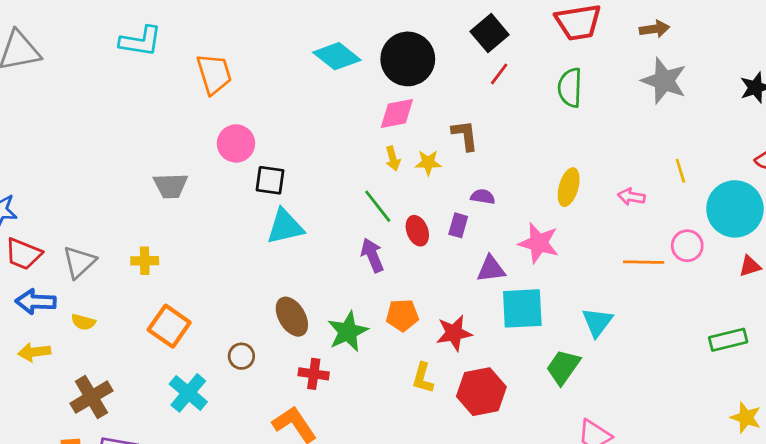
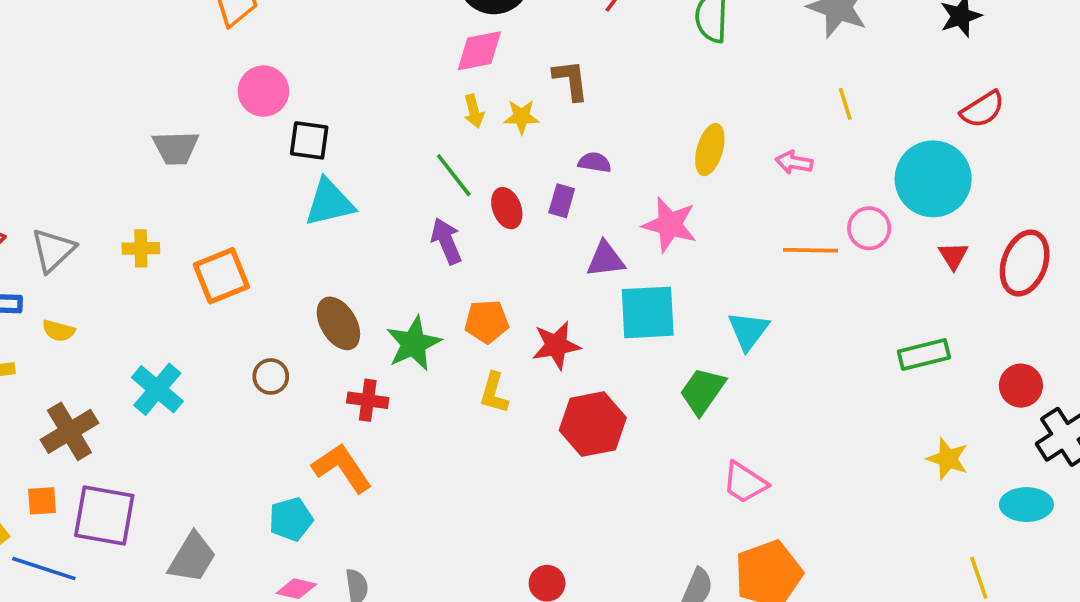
yellow line: (680, 171) -> (845, 104), moved
red triangle: (750, 266) -> (953, 256), turned -45
orange square: (169, 326) -> (221, 276), moved, turned 33
yellow L-shape: (423, 378) -> (494, 393), moved
cyan cross: (188, 393) -> (157, 389), moved

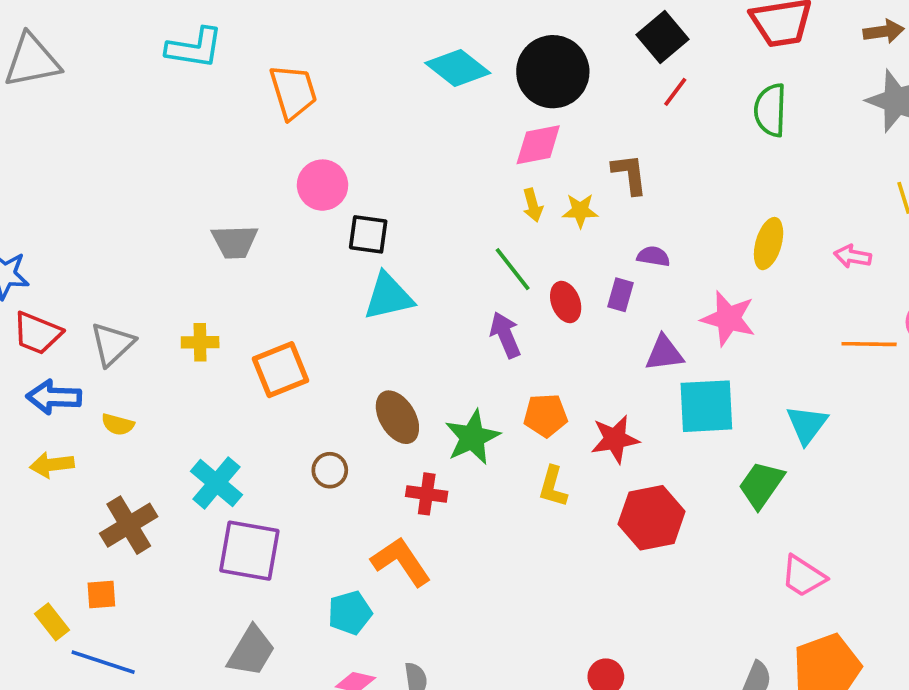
purple square: (104, 516) -> (249, 551), moved

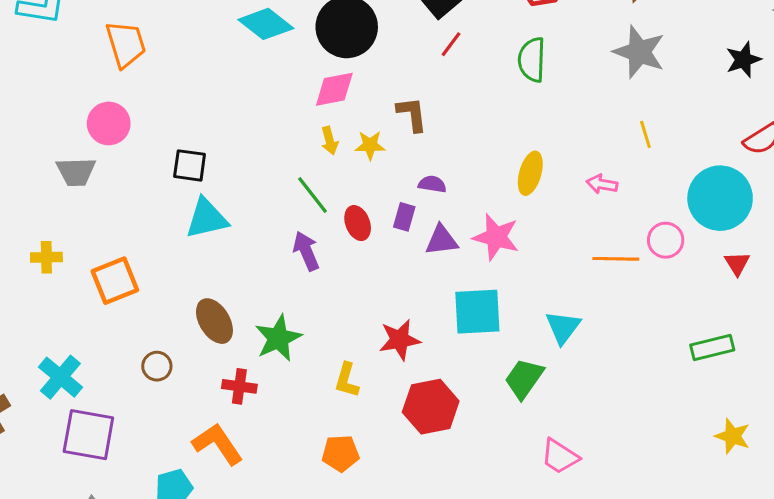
pink circle: (323, 185) -> (109, 123), moved
purple triangle: (664, 353) -> (442, 240), moved
orange pentagon: (546, 415) -> (340, 453), moved

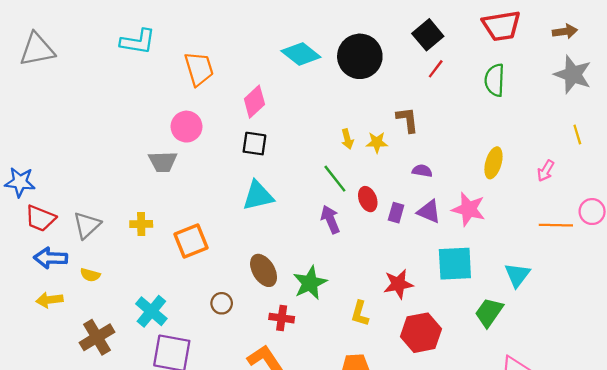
pink diamond: (334, 89) -> (254, 102), moved, turned -32
black square: (190, 165) -> (254, 144), moved
pink arrow: (602, 184) -> (546, 171), turned -70
purple rectangle: (404, 217) -> (396, 213), moved
purple triangle: (442, 240) -> (429, 212), turned 30

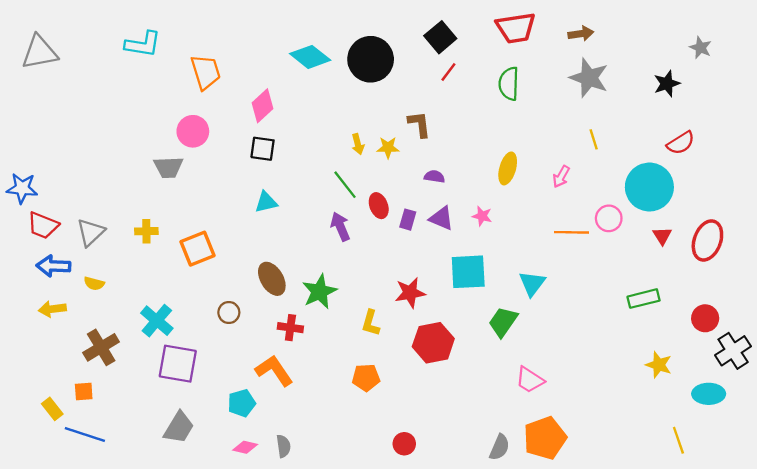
cyan triangle: (258, 196) -> (266, 202), size x0.7
pink star: (469, 209) -> (482, 216), size x0.6

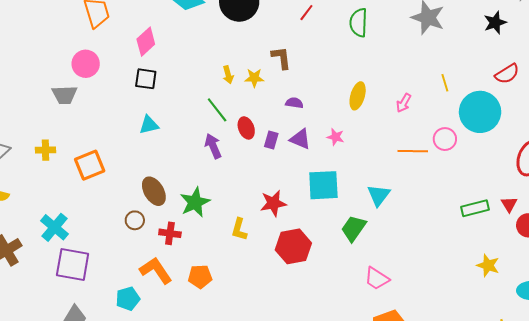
yellow line: (594, 139) -> (445, 83), moved
red triangle: (662, 236) -> (509, 204), moved
brown circle: (229, 312) -> (135, 220), moved
orange pentagon: (366, 378) -> (200, 276), moved

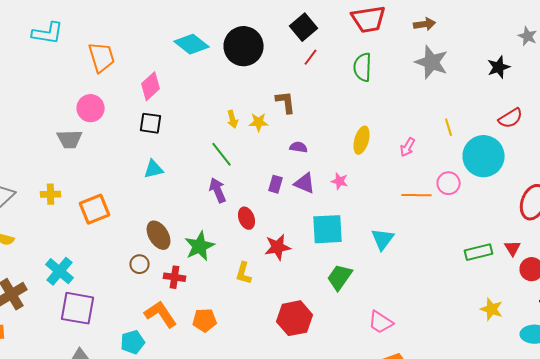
red ellipse: (246, 128) -> (247, 218), moved
green trapezoid: (354, 228) -> (340, 277), moved
red hexagon: (293, 246) -> (295, 318), moved

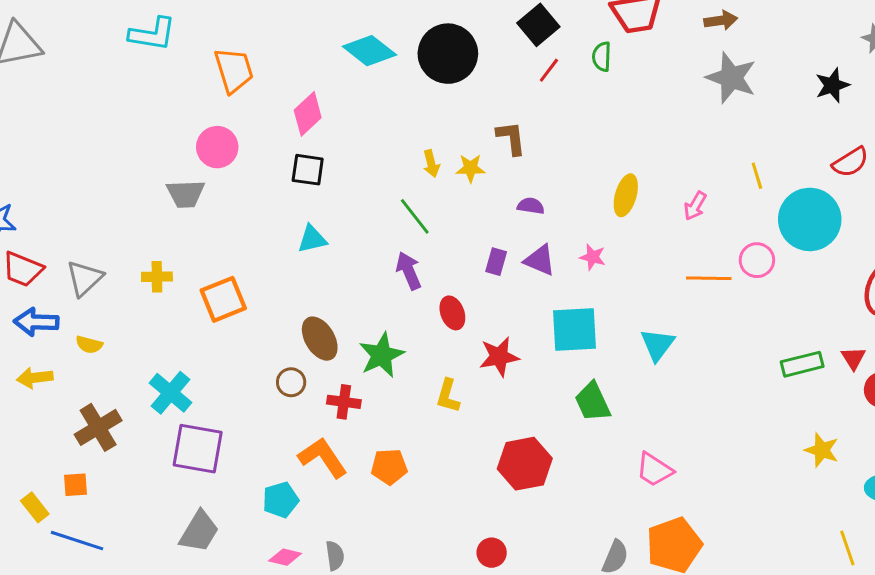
green semicircle: (363, 67) -> (602, 57), moved, size x0.7
green trapezoid: (340, 277) -> (593, 402), turned -60

